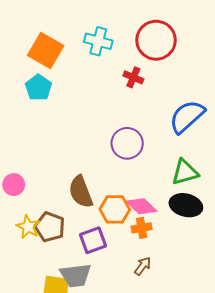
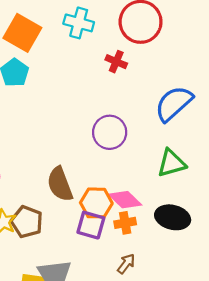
black ellipse: (186, 205) -> (173, 217), moved
purple square: (93, 240) -> (91, 225), moved, turned 36

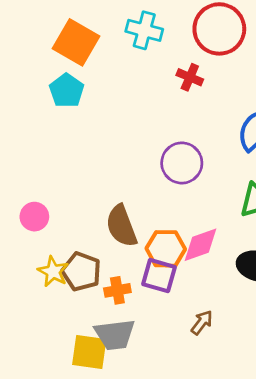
pink diamond: (125, 200) -> (201, 245), turned -64
orange cross: (125, 223) -> (117, 290), moved

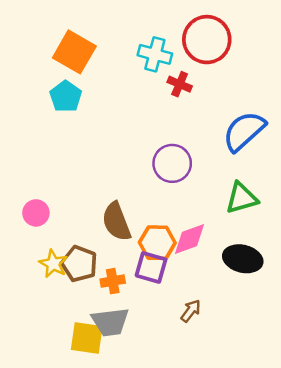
cyan cross: (144, 30) -> (155, 54), moved

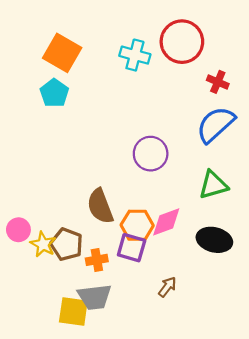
red cross: (180, 84) -> (218, 82), moved
pink circle: (36, 213) -> (18, 230), moved

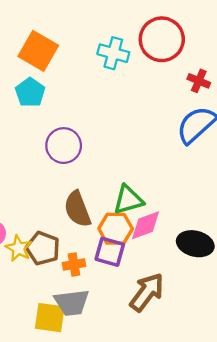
purple circle: (151, 154) -> (64, 146), moved
green triangle: (213, 185) -> (128, 200), moved
brown arrow: (167, 287) -> (147, 292), size x1.8

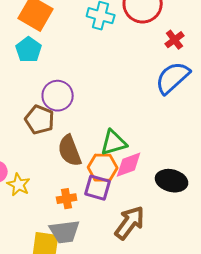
red cross: (199, 81) -> (175, 40), turned 30
brown pentagon: (43, 248) -> (40, 120), moved

